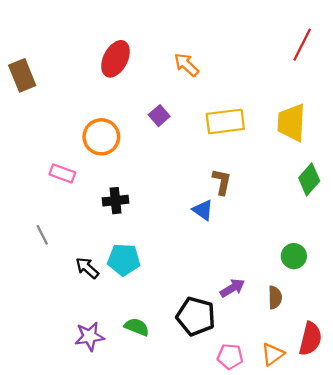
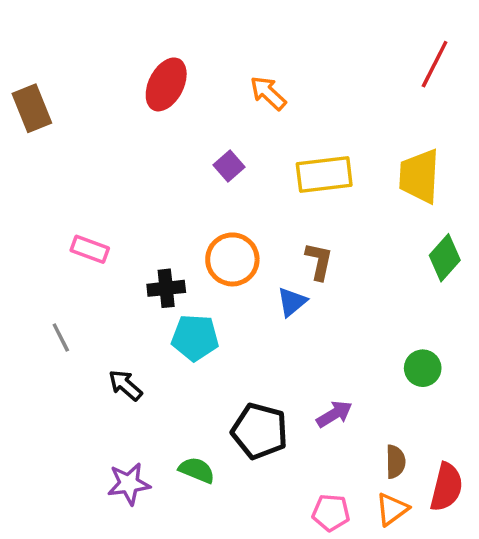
orange circle: (101, 137) -> (232, 259), moved
blue triangle: (203, 210) -> (292, 302), turned 45
cyan pentagon: (124, 260) -> (195, 338), moved
brown semicircle: (275, 297) -> (395, 462), moved
black pentagon: (196, 316) -> (260, 431), moved

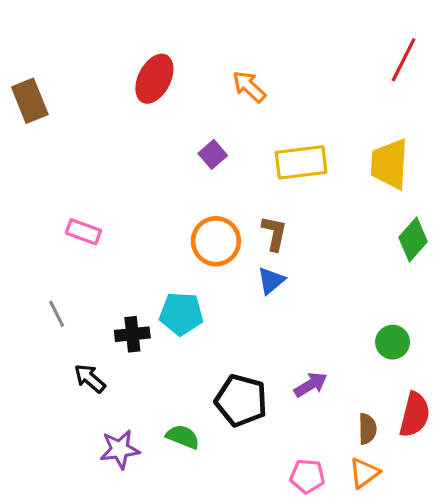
brown L-shape: (319, 261) -> (274, 233), moved
black cross: (166, 288) -> (132, 334), moved
black arrow: (125, 385) -> (90, 378), moved
red semicircle: (446, 487) -> (415, 415), moved

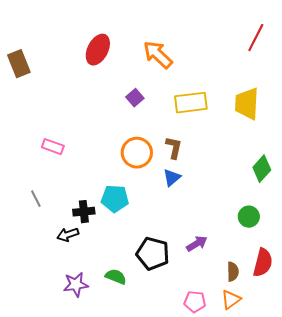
orange arrow: (249, 87) -> (158, 55), size x1.4
green diamond: (413, 240) -> (262, 169), moved
black arrow: (90, 378) -> (68, 235), moved, turned -60

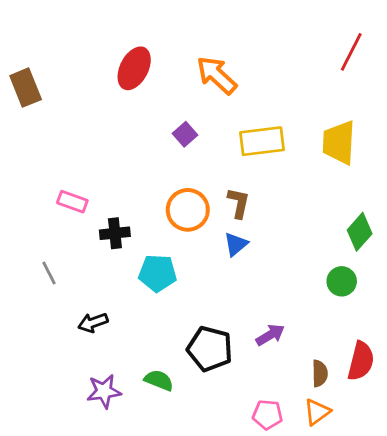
black cross: (84, 212) -> (115, 233), moved
green circle: (249, 217) -> (342, 281), moved

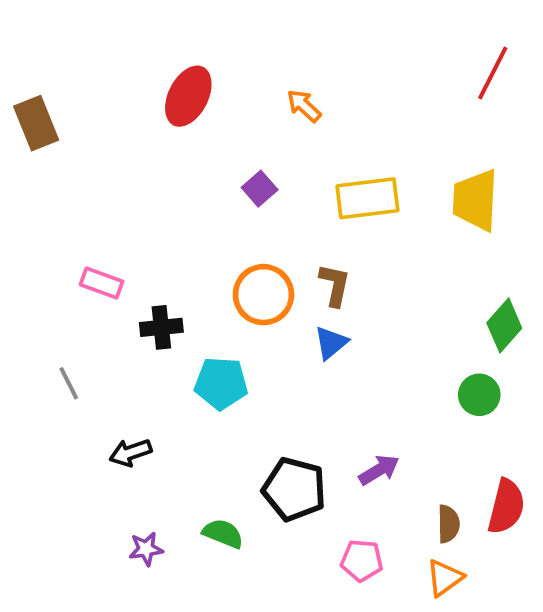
orange arrow: (217, 75) -> (304, 106), size x0.6
purple star: (104, 391) -> (146, 549), size x0.7
pink pentagon: (267, 415) -> (362, 560), moved

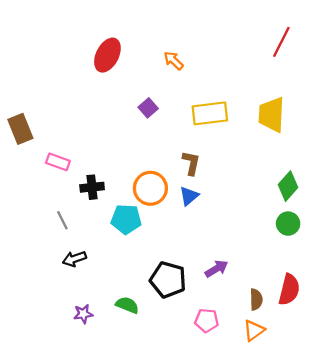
brown rectangle: (36, 123) -> (20, 129), moved
orange circle: (263, 295) -> (150, 188), moved
gray line: (69, 383) -> (62, 220), moved
green circle: (479, 395) -> (288, 224), moved

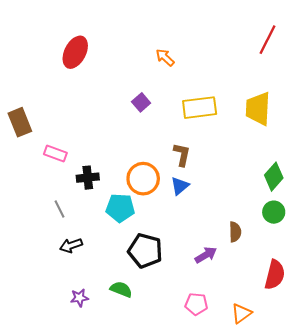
red ellipse: (107, 55) -> (75, 52), moved
black pentagon: (168, 280) -> (145, 251), moved
brown semicircle: (256, 300) -> (235, 232), moved

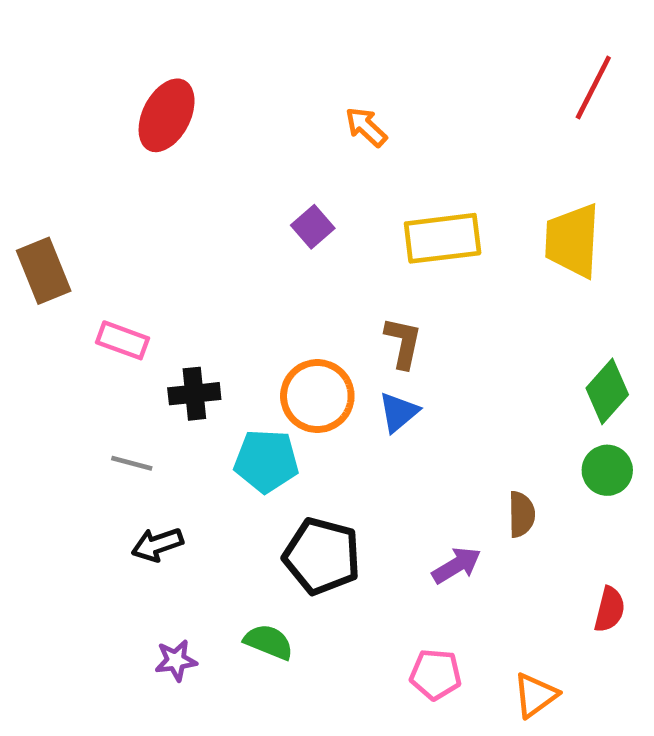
gray line: (60, 209) -> (132, 463), turned -48
red semicircle: (275, 275) -> (610, 609), size x0.7

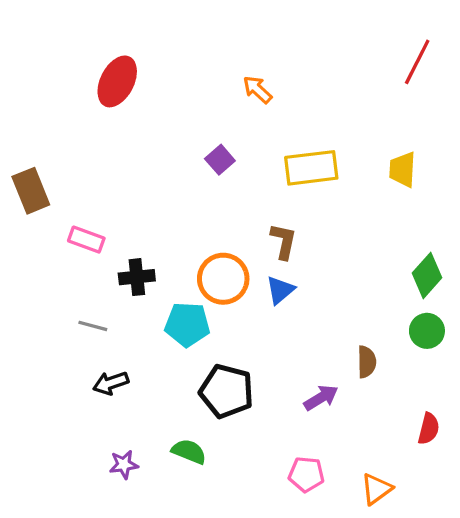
yellow trapezoid: (572, 241) -> (402, 169), size x0.7

